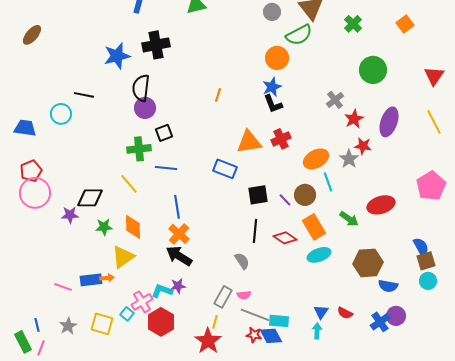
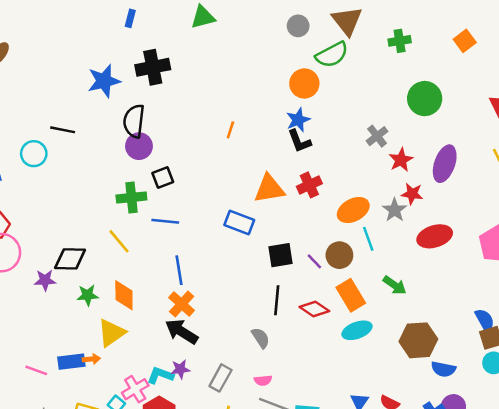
green cross: (353, 24) -> (400, 41), turned 36
red ellipse: (381, 205) -> (435, 236), moved
gray rectangle: (223, 297) -> (220, 378), moved

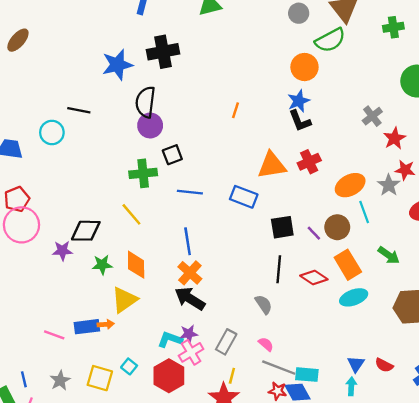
blue line: (165, 221) -> (190, 192), moved
pink semicircle: (263, 380) -> (266, 344), turned -133
pink cross: (135, 389) -> (191, 352), moved

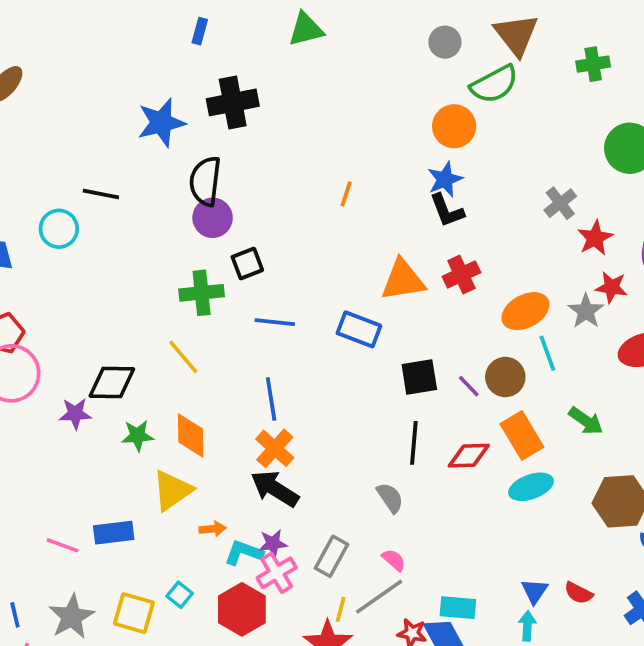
red diamond: (314, 278) -> (469, 456), turned -36
orange arrow: (106, 324) -> (213, 529), moved
gray line: (279, 368) -> (379, 597), moved, turned -56
gray star: (60, 380) -> (72, 617), size x1.4

